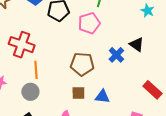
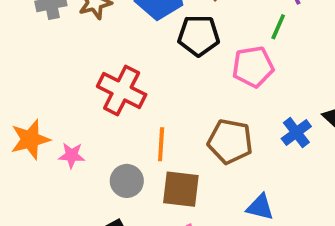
orange line: (36, 70) -> (161, 144), moved
brown square: (78, 93) -> (181, 189), moved, size x1.5

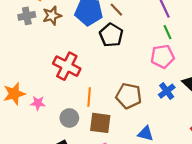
green line: (278, 27) -> (167, 32), moved, turned -48
black pentagon: (199, 36) -> (111, 35), turned 30
pink pentagon: (253, 67) -> (162, 56), moved

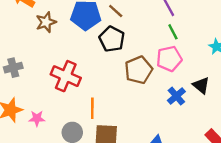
gray cross: (27, 16) -> (13, 68), moved
brown pentagon: (129, 96) -> (139, 70), moved, turned -30

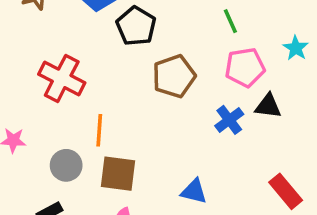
pink pentagon: (169, 59) -> (245, 67), moved
black triangle: (201, 85) -> (268, 106), turned -36

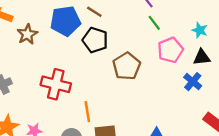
black triangle: (268, 106) -> (202, 57), moved
blue cross: (229, 120) -> (193, 82), moved

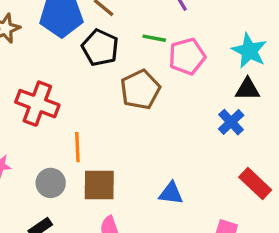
green line: (154, 23) -> (154, 38), moved, turned -49
cyan star: (200, 30) -> (249, 51), size x1.5
pink pentagon: (170, 50) -> (187, 56), moved

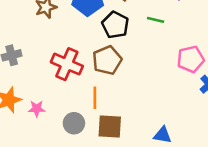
pink pentagon: (187, 56) -> (191, 59), moved
brown pentagon: (140, 90) -> (107, 60), moved

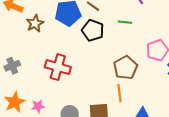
brown pentagon: (107, 60) -> (126, 68), moved
orange line: (95, 98) -> (119, 93), moved

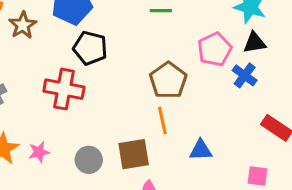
black pentagon: (93, 30) -> (90, 48), moved

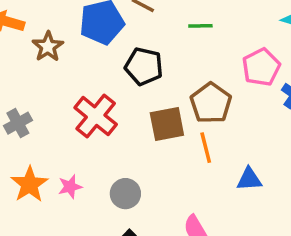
black pentagon: (90, 48) -> (144, 66), moved
red cross: (64, 89) -> (96, 116), turned 30
brown square: (134, 154) -> (167, 124), moved

